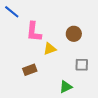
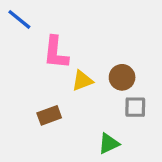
brown circle: (74, 34) -> (122, 77), moved

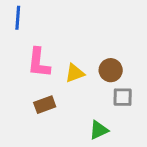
blue line: (19, 19) -> (18, 18), turned 55
pink L-shape: (56, 52) -> (39, 63), moved

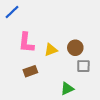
blue line: (18, 18) -> (12, 12), turned 42

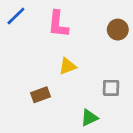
pink L-shape: (26, 43) -> (58, 24), moved
brown circle: (75, 48) -> (118, 30), moved

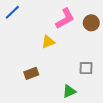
pink L-shape: (58, 24) -> (65, 19), moved, turned -125
yellow triangle: (68, 66) -> (48, 42), moved

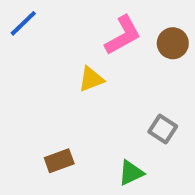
gray square: (86, 68) -> (163, 129), turned 32
brown rectangle: (31, 73) -> (59, 161), moved

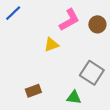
gray square: (163, 129) -> (92, 73), size x1.5
green triangle: (131, 173) -> (74, 97), turned 32

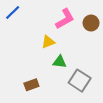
gray square: (92, 73) -> (80, 81), moved
green triangle: (74, 97) -> (60, 62), moved

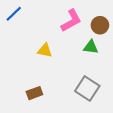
yellow triangle: (48, 42) -> (45, 50), moved, turned 32
green triangle: (60, 62) -> (91, 47), moved

